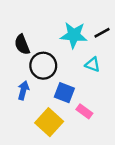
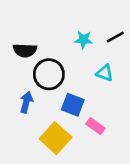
cyan star: (74, 35) -> (83, 40), size x0.6
black semicircle: (22, 45) -> (25, 50), turned -66

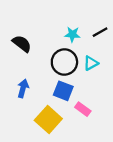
black semicircle: (25, 50) -> (22, 44), turned -144
cyan triangle: (105, 73) -> (91, 63), turned -49
black circle: (49, 74) -> (64, 62), moved

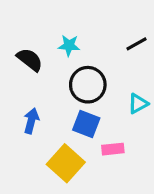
cyan star: (72, 34) -> (69, 46), moved
cyan triangle: (91, 63) -> (138, 104), moved
pink rectangle: (83, 109) -> (113, 149), turned -42

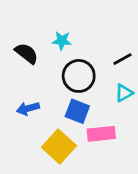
black line: (136, 44) -> (122, 59), moved
blue arrow: (31, 121) -> (28, 108), turned -120
pink rectangle: (113, 149) -> (101, 134), size x1.4

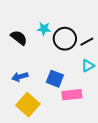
black circle: (79, 76) -> (65, 39), moved
yellow square: (59, 147) -> (28, 105), moved

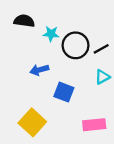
black semicircle: (19, 38) -> (24, 21), moved, turned -30
blue arrow: (20, 77) -> (39, 70), moved
pink rectangle: (72, 95) -> (94, 125), moved

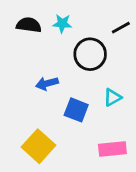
cyan star: (51, 34) -> (62, 24), moved
black line: (101, 49) -> (121, 28), moved
cyan triangle: (102, 77) -> (112, 97), moved

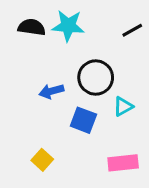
cyan star: (62, 24) -> (68, 26), size x1.5
black circle: (90, 54) -> (96, 78), moved
yellow square: (39, 146) -> (42, 160), size x0.6

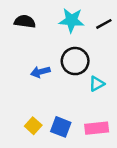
cyan star: (68, 26) -> (72, 20), moved
blue square: (83, 120) -> (61, 127), moved

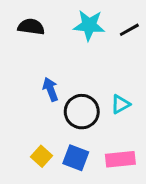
black circle: (75, 61) -> (82, 112), moved
blue arrow: (40, 72) -> (50, 89), turned 84

